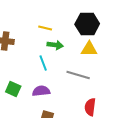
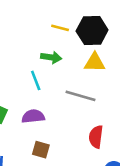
yellow line: (45, 28) -> (60, 28), moved

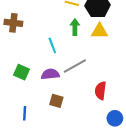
green arrow: (51, 57) -> (75, 27), moved, turned -98
gray line: (81, 96) -> (75, 66), moved, turned -45

